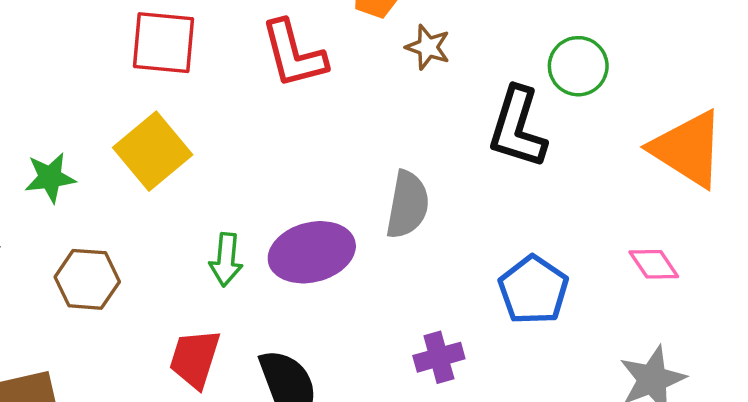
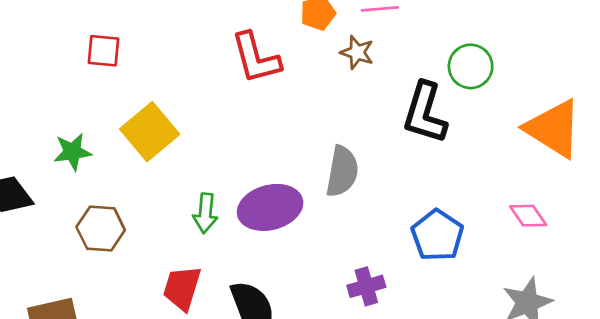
red square: (164, 43) -> (104, 51), moved, size x0.7

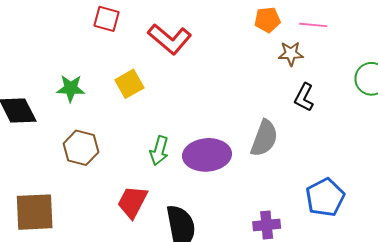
brown star: (357, 52) -> (291, 54), turned -30
red L-shape: (256, 58) -> (170, 39), moved, turned -45
black L-shape: (425, 113) -> (304, 97), moved, size x0.6
yellow square: (150, 132) -> (129, 84), size x0.7

